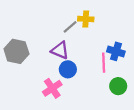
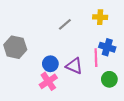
yellow cross: (86, 19) -> (100, 17), moved
purple triangle: (60, 50) -> (74, 66), moved
blue circle: (68, 69) -> (50, 64), moved

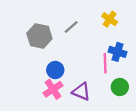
yellow cross: (100, 17) -> (110, 19), turned 32
gray hexagon: (15, 47) -> (39, 36), moved
purple triangle: (74, 66) -> (81, 92), moved

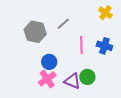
yellow cross: (110, 19) -> (105, 13), moved
pink line: (105, 63) -> (81, 45), moved
green circle: (120, 87) -> (87, 77), moved

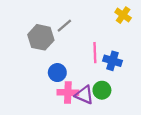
gray line: (63, 24) -> (64, 26), moved
blue cross: (104, 46) -> (112, 61), moved
pink cross: (47, 79) -> (68, 93), moved, turned 36

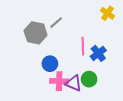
blue cross: (112, 61) -> (98, 53), turned 35

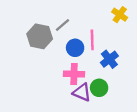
pink line: (83, 46) -> (92, 40), moved
blue circle: (50, 64) -> (75, 48), moved
pink cross: (59, 81) -> (74, 74), moved

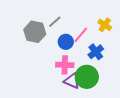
yellow cross: (120, 15) -> (105, 25), moved
pink line: (92, 40) -> (81, 35), turned 42
green circle: (99, 88) -> (87, 77), size x1.5

